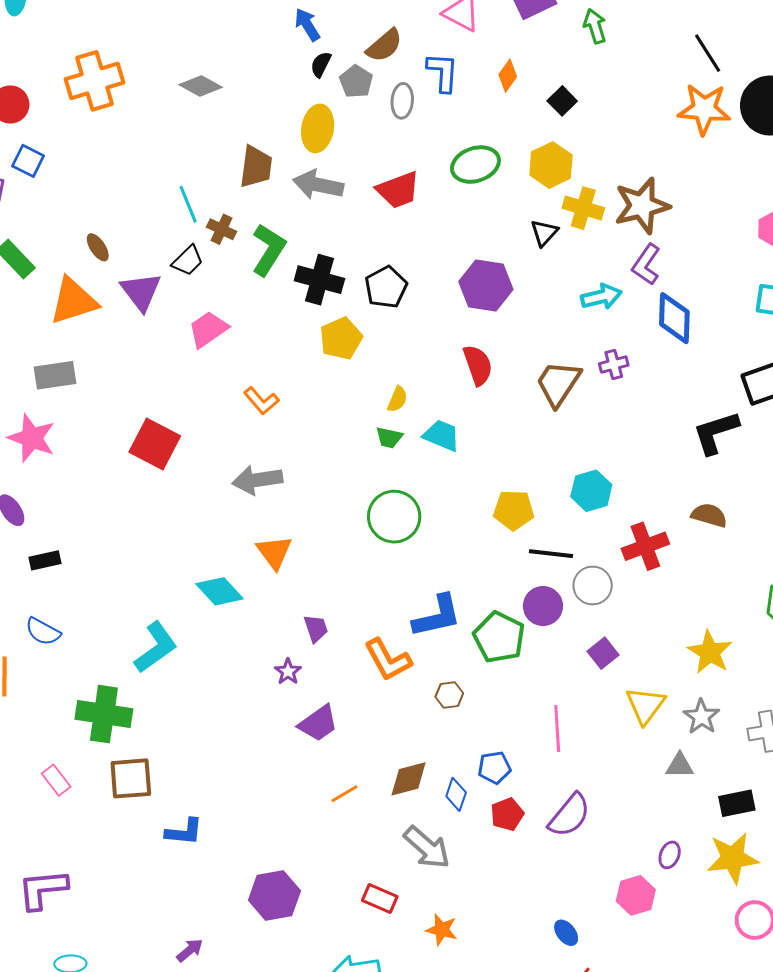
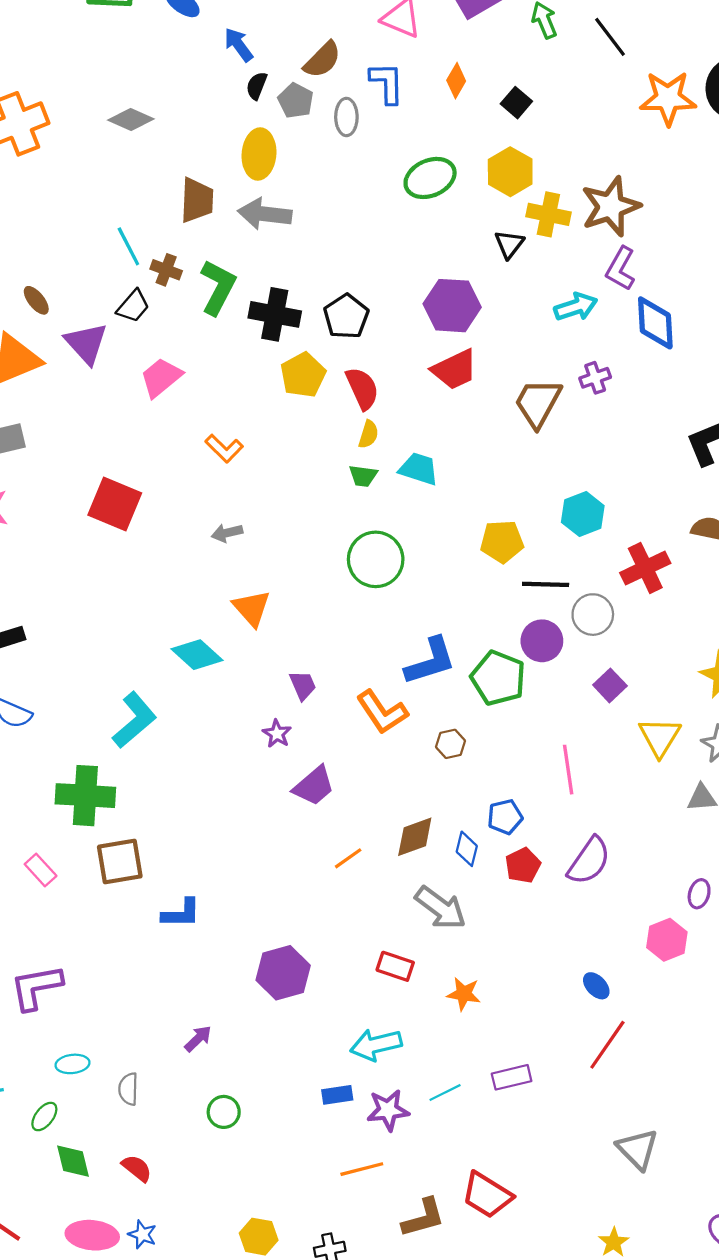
black line: (708, 53) -> (610, 37), moved
red trapezoid: (398, 190) -> (455, 370), moved
red semicircle: (478, 365) -> (362, 388), moved
gray arrow: (257, 480) -> (227, 533), size x0.6

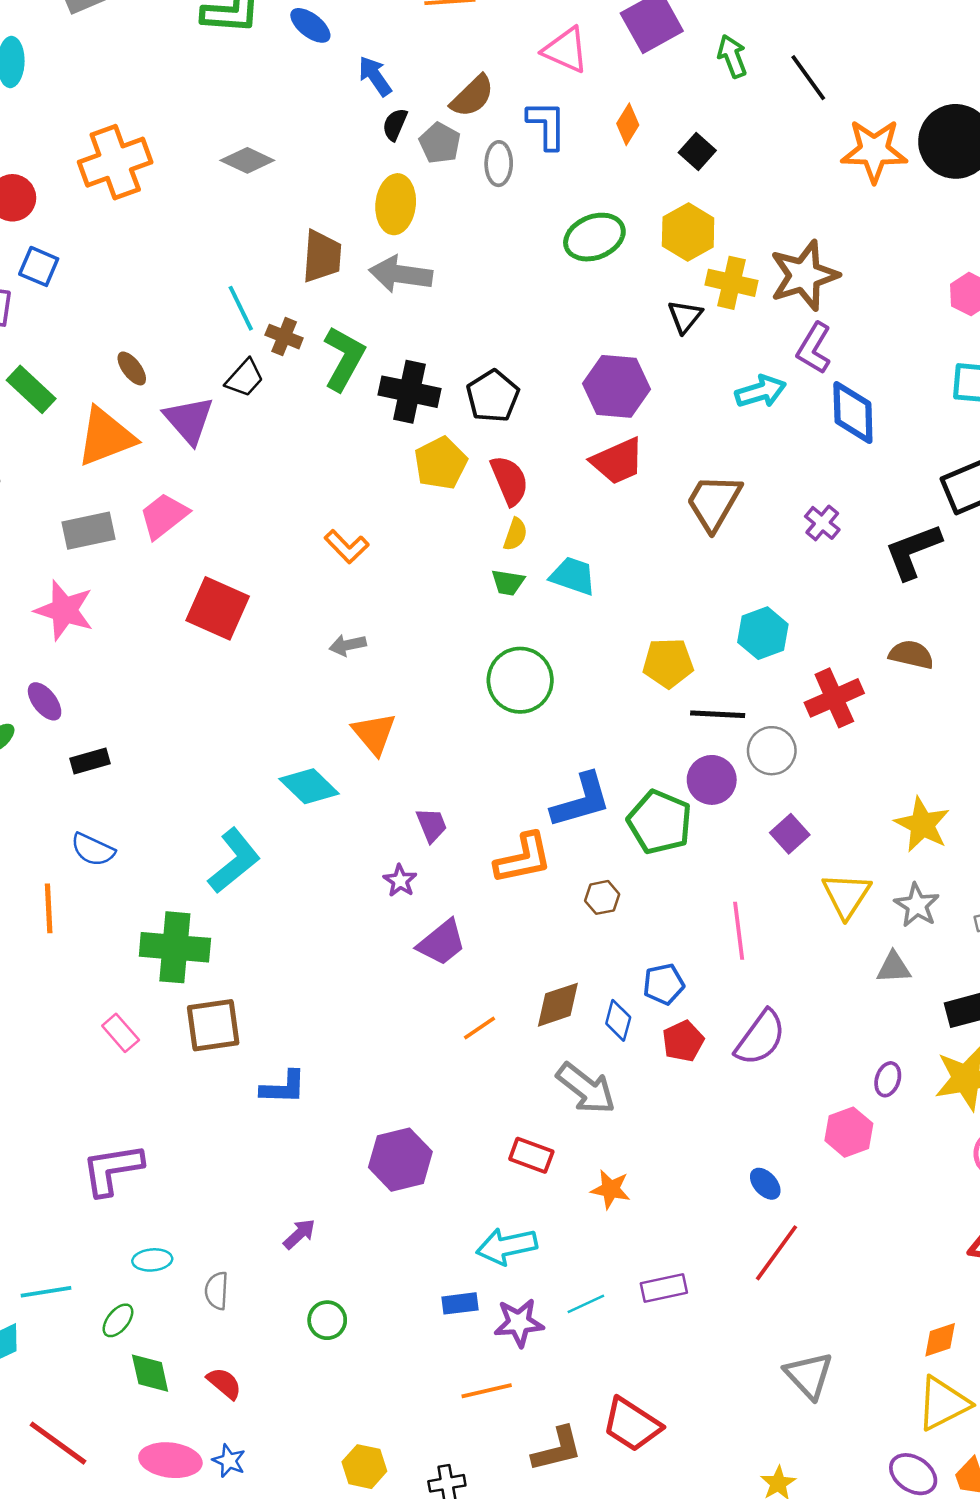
pink trapezoid: (161, 377) -> (164, 516), moved
purple cross: (595, 378) -> (822, 523), moved, turned -32
orange L-shape: (382, 712) -> (523, 858), turned -70

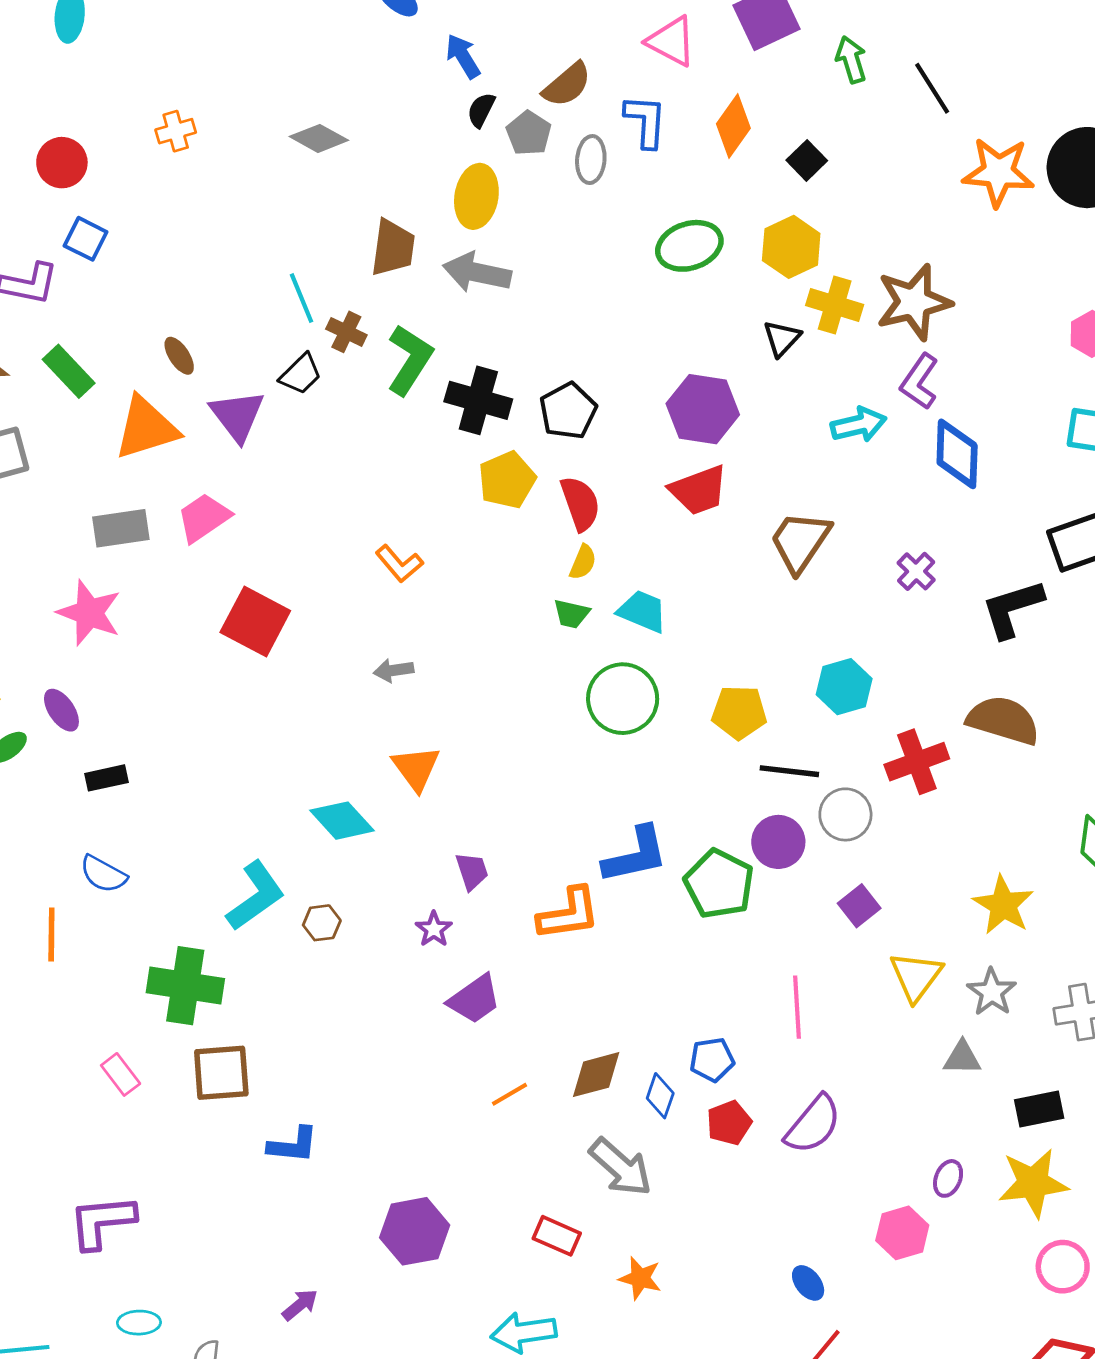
orange diamond: (628, 124) -> (733, 126), size x1.4
orange cross: (115, 162) -> (176, 131), size x0.5
brown semicircle: (911, 655) -> (1003, 720), size x1.5
green circle: (520, 680) -> (623, 699), moved
brown hexagon: (602, 897) -> (322, 923), moved

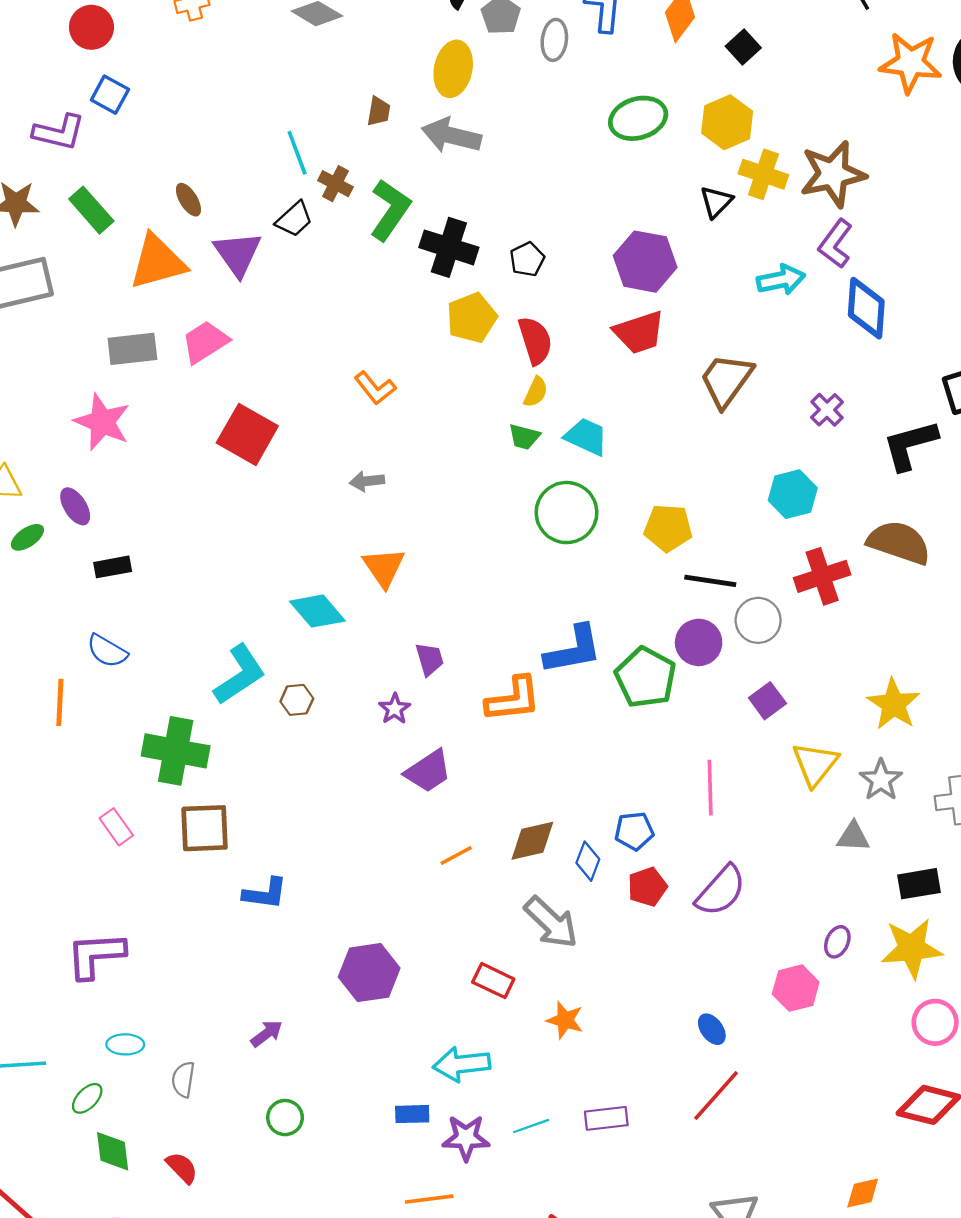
brown trapezoid: (393, 248) -> (379, 111), size x0.6
black pentagon: (568, 411) -> (527, 259), size x0.7
cyan hexagon: (844, 687) -> (793, 494), moved

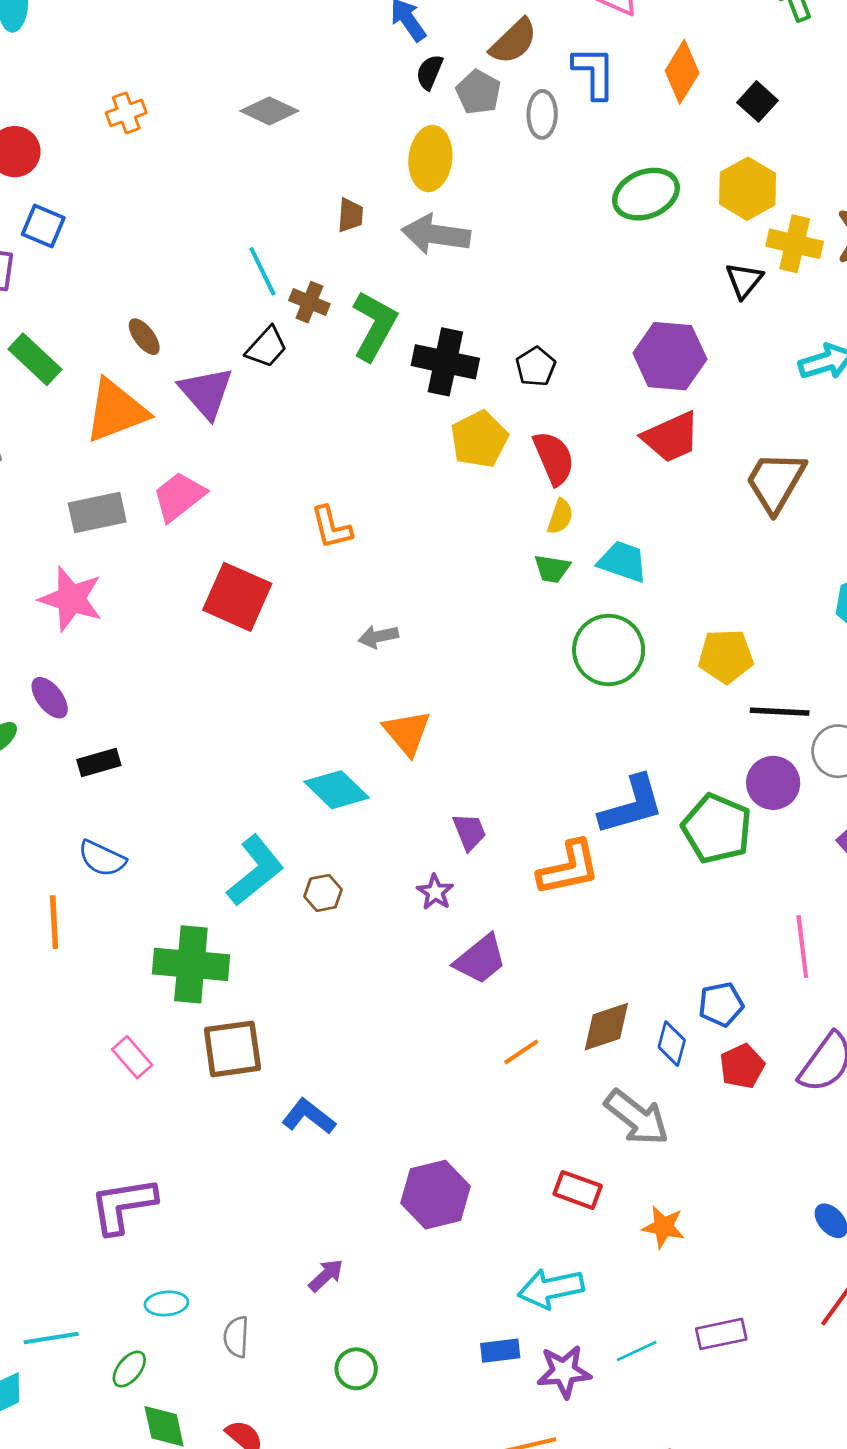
orange L-shape: (375, 388) -> (331, 527), moved, turned 30
blue L-shape: (265, 894) -> (309, 1116), turned -144

